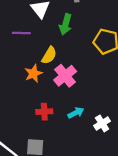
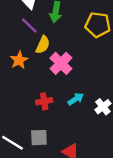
purple line: (21, 33) -> (29, 26), moved, turned 48
orange star: (33, 73) -> (19, 60), moved

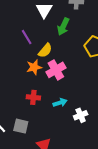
purple line: (29, 26) -> (27, 37), moved
orange star: (19, 60) -> (34, 67), moved

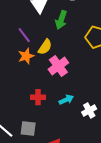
orange star: (34, 67) -> (26, 56), moved

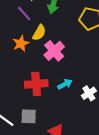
purple line: (24, 35) -> (24, 13), moved
red cross: (38, 97) -> (36, 84), size x1.5

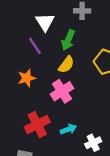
yellow semicircle: (39, 33) -> (66, 65), moved
red cross: (36, 84) -> (37, 124), turned -30

